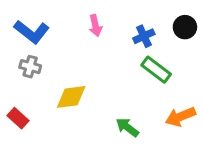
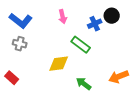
black circle: (185, 27) -> (112, 16), moved
green rectangle: (156, 70) -> (81, 45), moved
yellow diamond: (71, 97) -> (59, 64), moved

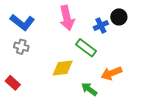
pink arrow: (63, 17) -> (67, 18), size x1.6
orange arrow: (119, 77) -> (111, 73), moved

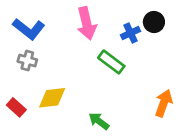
yellow diamond: (63, 68) -> (52, 98), moved
orange arrow: (111, 73) -> (164, 103), moved, turned 132
green arrow: (89, 89) -> (99, 121), moved

